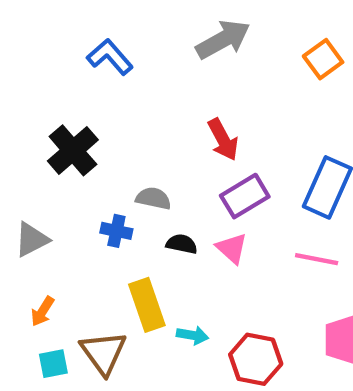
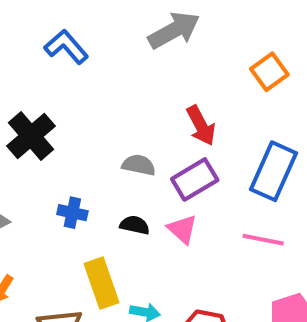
orange square: (323, 59) -> (269, 72), moved
red arrow: (223, 140) -> (201, 126), moved
gray semicircle: (153, 198) -> (139, 165), moved

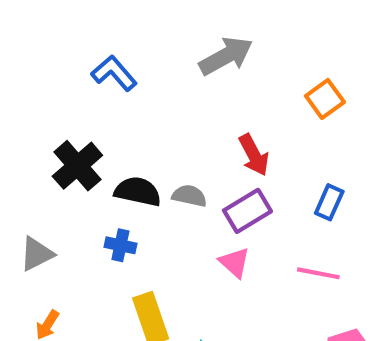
blue rectangle: (273, 171) -> (329, 202), size x0.6
black semicircle: (135, 225) -> (138, 191), moved, size x1.5

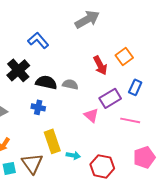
blue L-shape: (114, 73) -> (38, 40), moved
orange square: (325, 99) -> (124, 56), moved
purple rectangle: (247, 211) -> (110, 98), moved

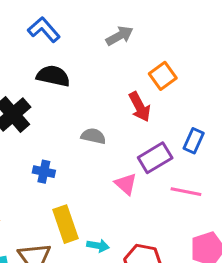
gray arrow: (87, 19) -> (120, 36), size x0.7
blue L-shape: (38, 40) -> (44, 30), moved
orange square: (124, 56) -> (163, 76), moved
black semicircle: (46, 82) -> (53, 76), moved

